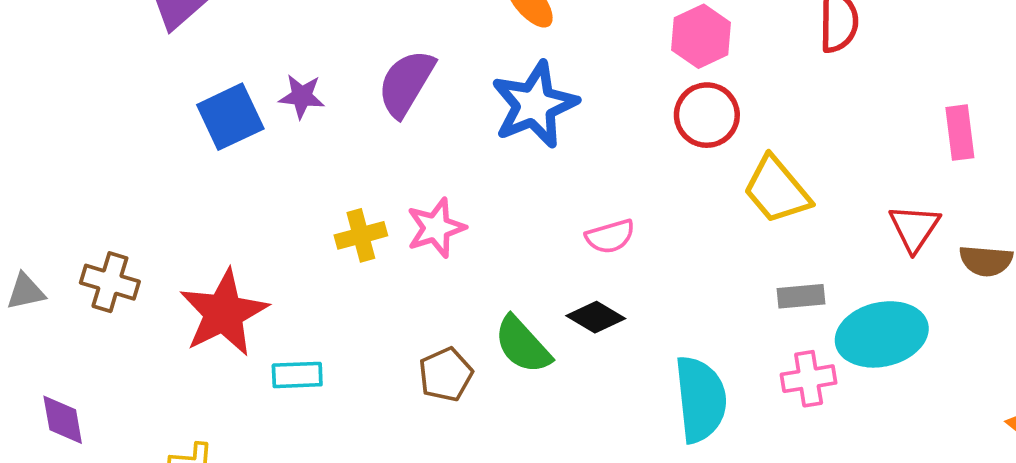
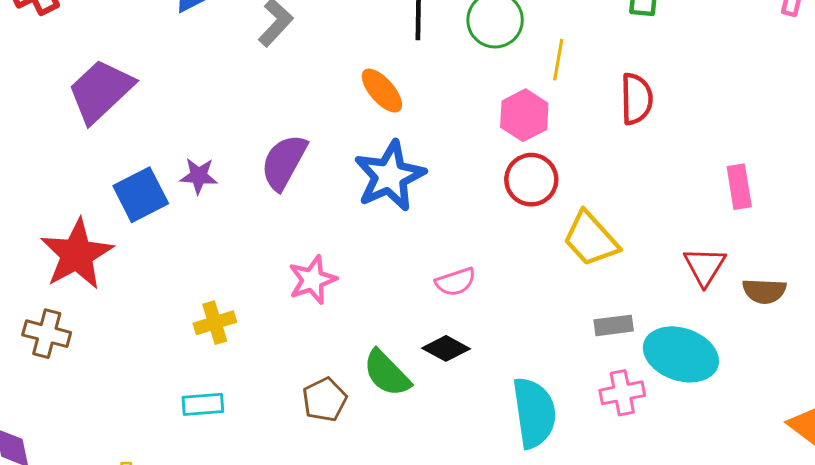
yellow cross: (361, 235) -> (215, 323), moved
red star: (224, 313) -> (77, 254), moved
cyan ellipse: (882, 334) -> (681, 354), turned 34

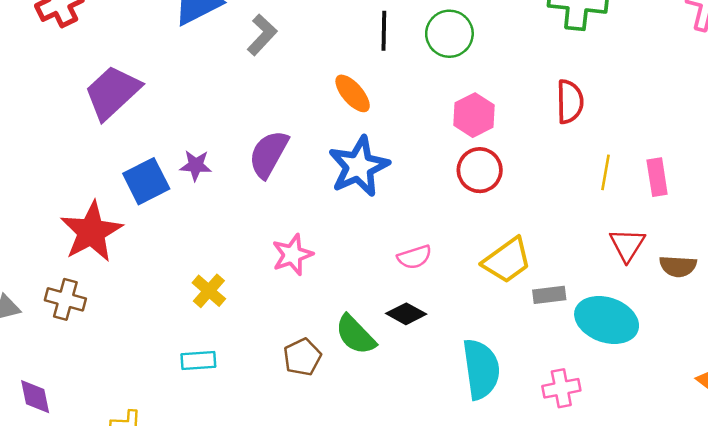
yellow line: (558, 60) -> (606, 172), moved
yellow trapezoid: (591, 239) -> (507, 260), moved, turned -84
yellow cross: (215, 323) -> (209, 291), turned -32
pink cross: (622, 393) -> (561, 388), moved

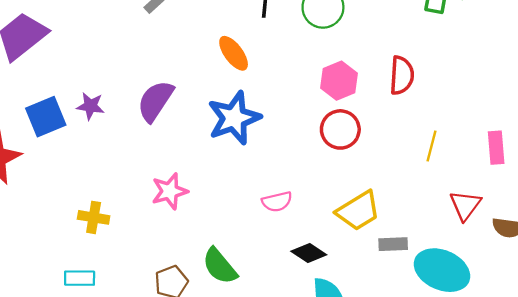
red semicircle: (570, 102) -> (402, 75), moved
yellow line: (606, 172) -> (432, 146), moved
yellow cross: (209, 291) -> (94, 217), turned -36
black diamond: (406, 314) -> (309, 253), moved

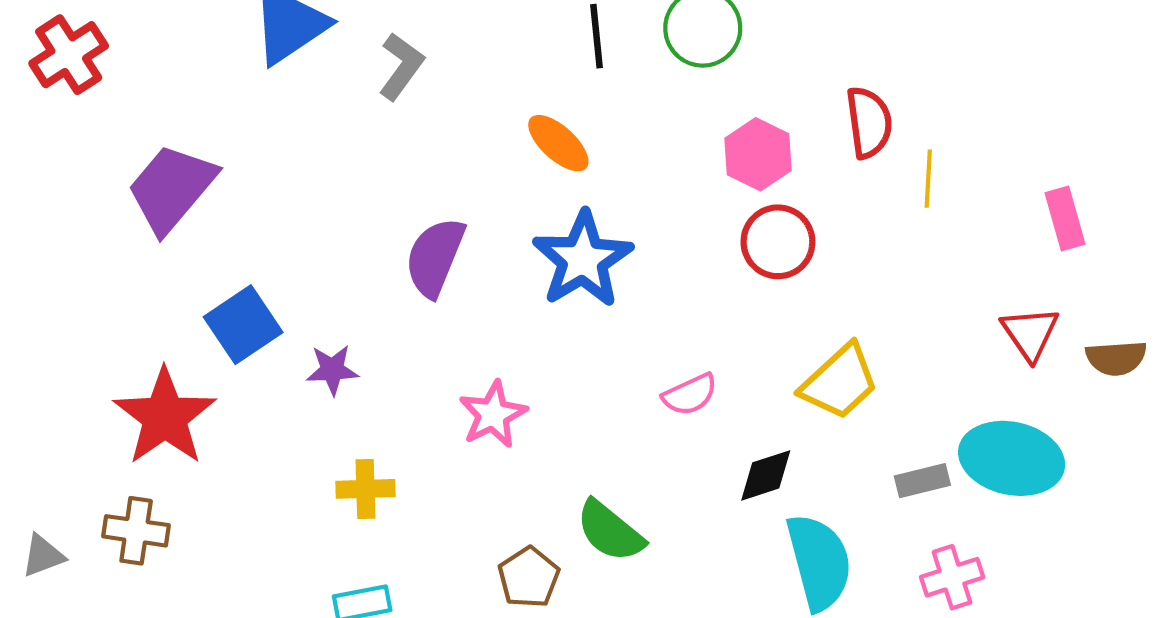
purple star: (90, 106) -> (332, 370), moved
yellow line: (432, 146) -> (928, 179), moved
gray rectangle: (393, 244) -> (922, 481), moved
black diamond: (309, 253) -> (766, 475), turned -40

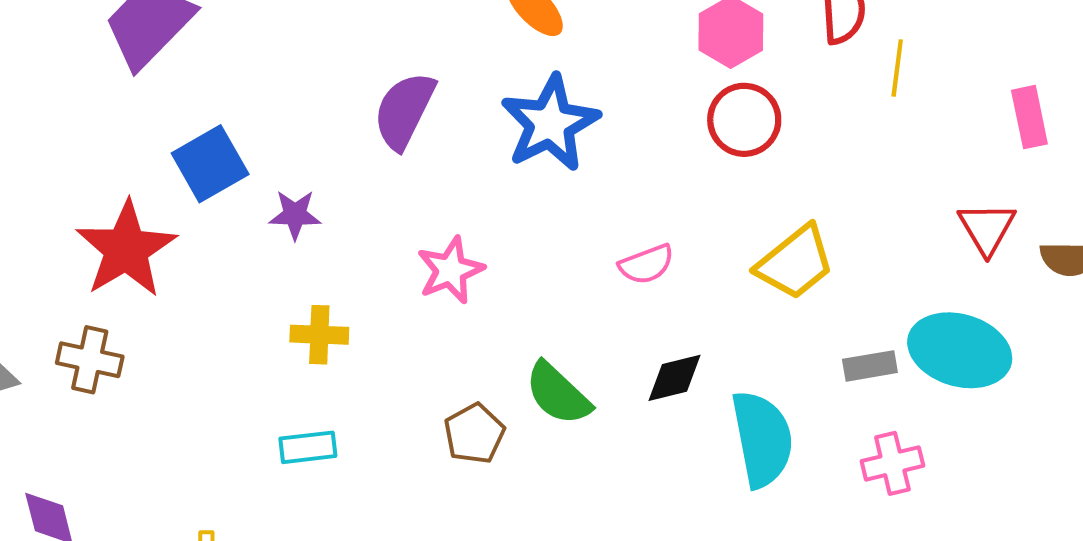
black diamond: (766, 475) -> (674, 378), moved

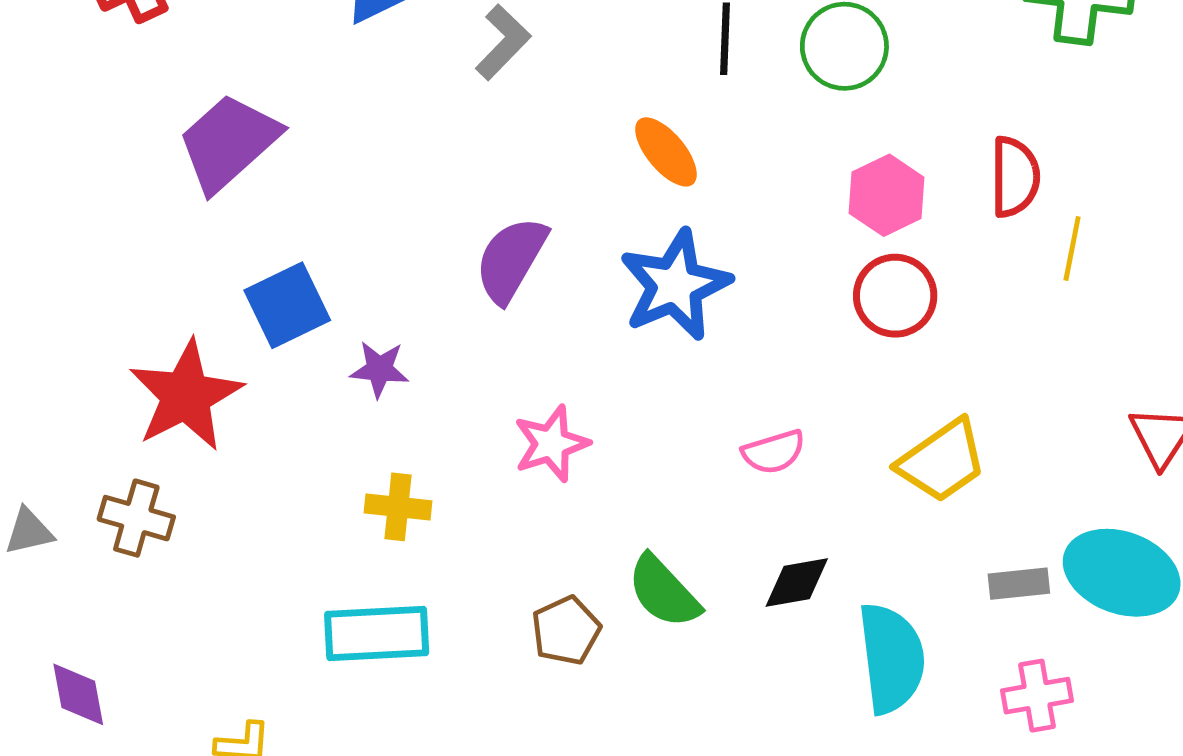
cyan rectangle: (308, 447) -> (377, 634), size x1.6

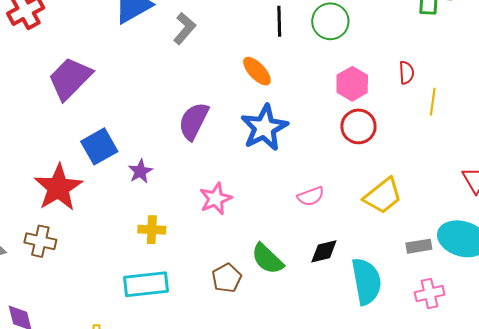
red semicircle: (1015, 177) -> (407, 73), size x0.7
purple star: (379, 369) -> (140, 171), turned -30

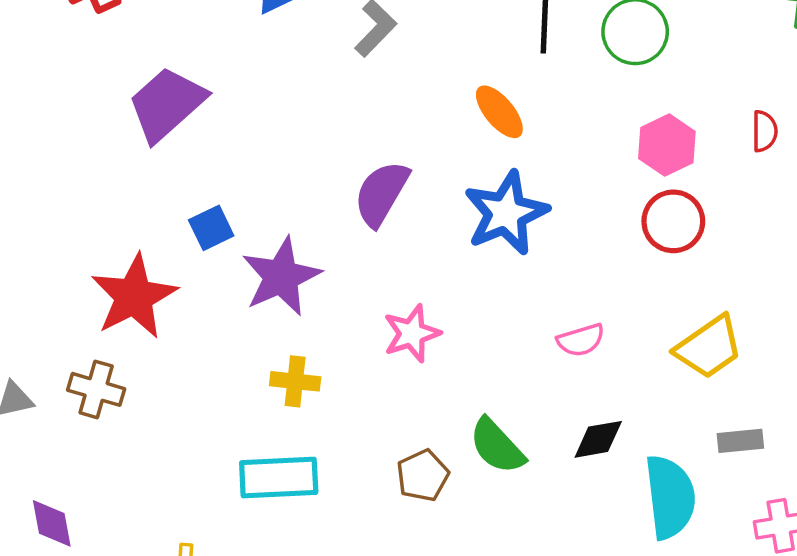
blue square: (99, 146) -> (211, 228), size x0.7
purple star: (140, 171) -> (281, 277), size x1.8
gray rectangle: (419, 246) -> (740, 441), moved

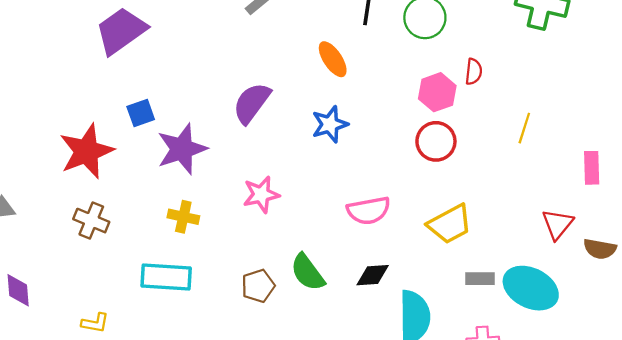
red semicircle: (764, 131) -> (474, 72), moved
blue star: (506, 213) -> (330, 124), size x0.7
pink semicircle: (581, 340) -> (369, 211), size x1.4
brown cross: (96, 389) -> (91, 221), moved
gray rectangle: (740, 441) -> (480, 279), moved

